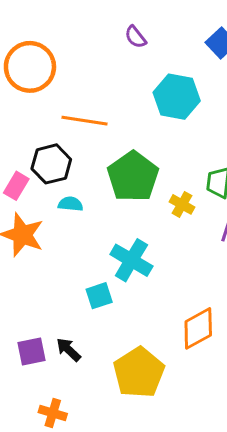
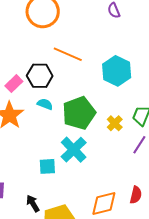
cyan hexagon: (177, 97) -> (117, 71), moved
green pentagon: (133, 177) -> (79, 113), moved
black arrow: (69, 350) -> (33, 204), moved

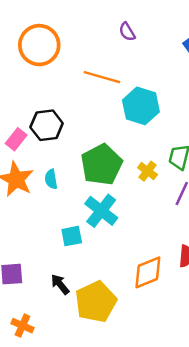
orange line: (68, 54) -> (102, 77), moved
cyan semicircle: (45, 104) -> (51, 179), moved, turned -112

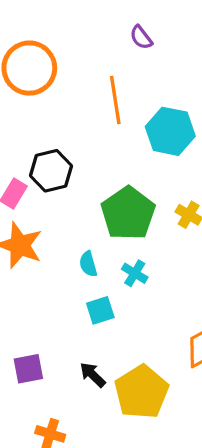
orange line: (102, 77) -> (115, 100), turned 72
cyan semicircle: (51, 179) -> (88, 264), moved
cyan cross: (101, 211) -> (135, 273), size x0.6

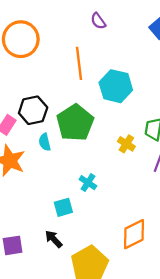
green pentagon: (128, 213) -> (75, 123), moved
cyan semicircle: (88, 264) -> (45, 142), moved
black arrow: (93, 375) -> (54, 239), moved

